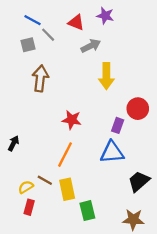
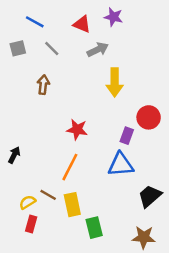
gray line: (48, 35) -> (52, 48), moved
gray square: (28, 45) -> (18, 48), moved
brown arrow: (40, 78) -> (43, 85), size x0.7

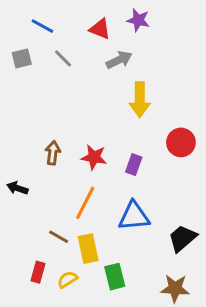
brown arrow: (43, 85) -> (53, 153), moved
purple rectangle: (127, 136) -> (134, 165), moved
black arrow: (14, 155) -> (17, 188), turned -98
blue triangle: (121, 165) -> (134, 216), moved
yellow semicircle: (27, 202) -> (67, 280), moved

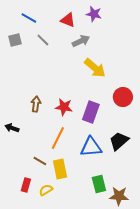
yellow arrow: (140, 100) -> (95, 68), turned -50
purple rectangle: (134, 165) -> (91, 112), size x1.5
black trapezoid: (182, 238) -> (119, 141), moved
green rectangle: (115, 277) -> (99, 184), moved

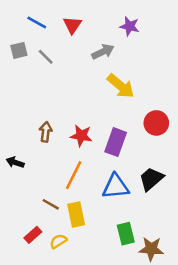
purple star: (94, 14) -> (130, 26), moved
red triangle: (68, 20) -> (72, 25), moved, turned 42
gray line: (43, 40) -> (46, 57), moved
red rectangle: (26, 185) -> (33, 235), turned 32

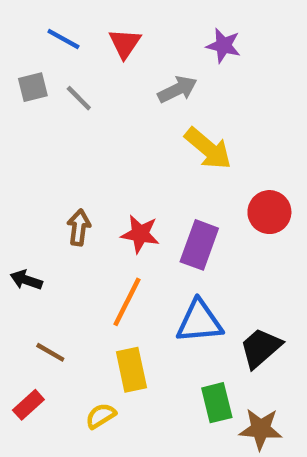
black trapezoid: (151, 179) -> (261, 348), moved
brown line: (51, 204) -> (50, 352), moved
red rectangle: (33, 235) -> (28, 405), moved

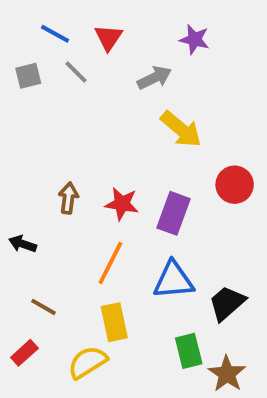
gray line: (79, 98) -> (76, 72), moved
yellow semicircle: (101, 416) -> (87, 362), size x1.5
brown star: (261, 429) -> (227, 374), turned 30

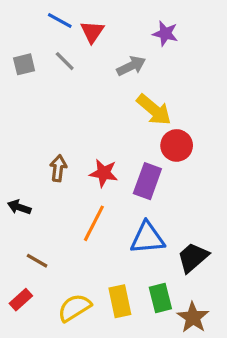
blue line: (55, 34) -> (60, 21), moved
red circle: (235, 185) -> (177, 145), moved
yellow rectangle: (114, 322) -> (120, 301), moved

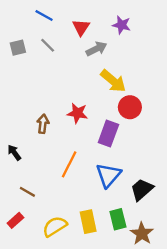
red triangle: (92, 32) -> (81, 27), moved
red star: (104, 173) -> (77, 113), moved
black arrow: (19, 207) -> (14, 153), turned 35
blue triangle: (147, 238) -> (108, 175), turned -44

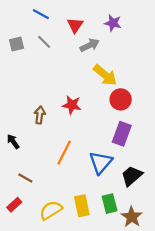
purple rectangle: (108, 133) -> (122, 134), moved

